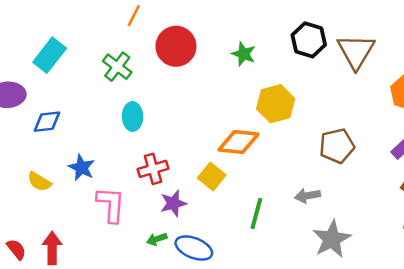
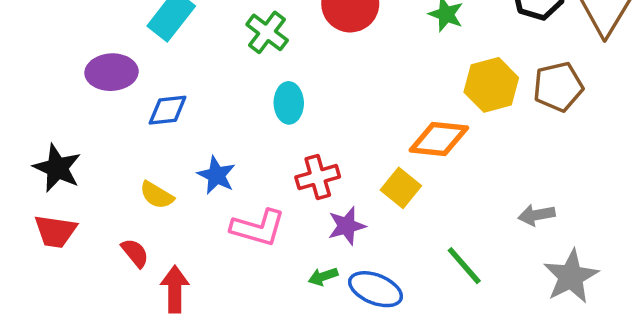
brown pentagon: (337, 146) -> (558, 87), moved
pink L-shape: (111, 205) -> (258, 228), turned 102
green line: (256, 214) -> (464, 266), moved, turned -56
red semicircle: (16, 249) -> (135, 253), moved

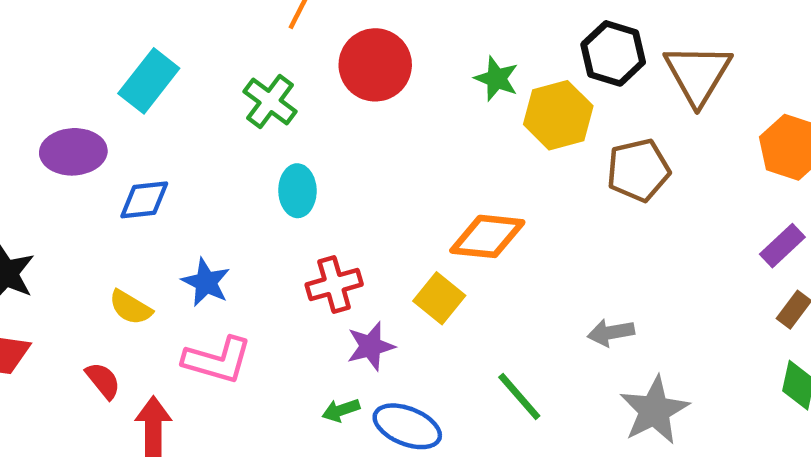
yellow hexagon: (491, 85) -> (558, 115), moved
pink L-shape: (258, 228) -> (217, 360), moved

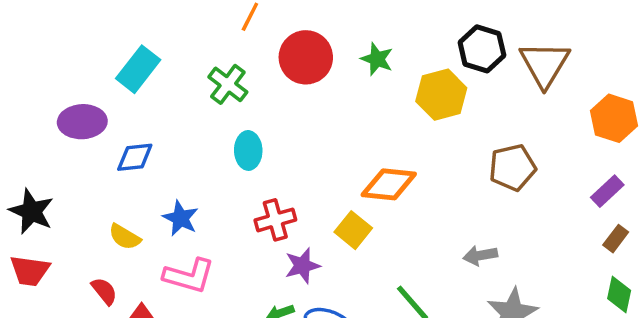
green star: (496, 79) -> (377, 59), moved
brown pentagon: (638, 170) -> (512, 167), moved

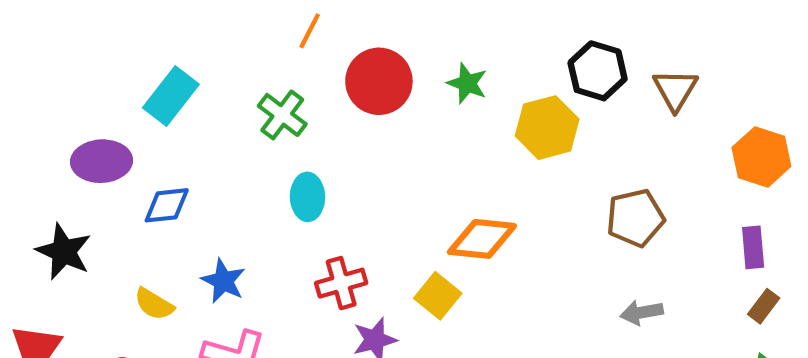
brown triangle: (545, 64) -> (675, 90), size x0.7
purple rectangle: (607, 191) -> (753, 247), turned -52
black star: (31, 211) -> (64, 252), moved
gray arrow: (480, 255) -> (642, 312), moved

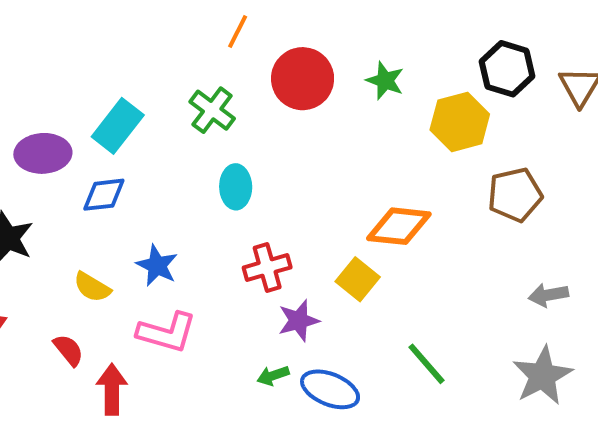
cyan rectangle: (171, 96) -> (118, 126), moved
brown pentagon: (635, 218) -> (515, 195), moved

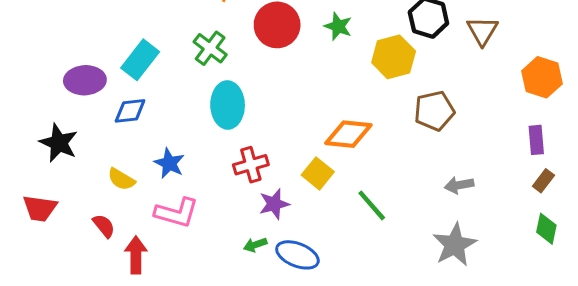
cyan ellipse: (236, 187) -> (228, 105), size x1.4
green line: (426, 364) -> (372, 205), moved

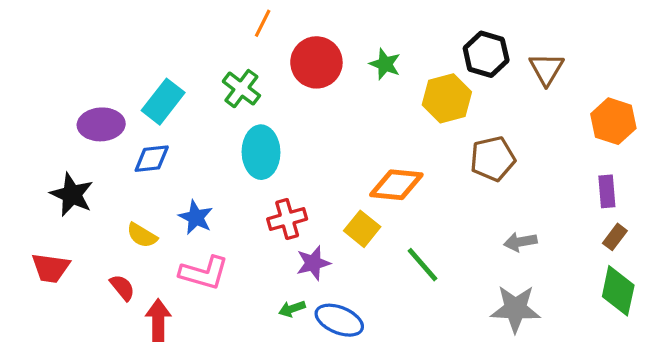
green diamond: (546, 229) -> (618, 291), size x1.4
gray star: (455, 245) -> (515, 309), turned 30

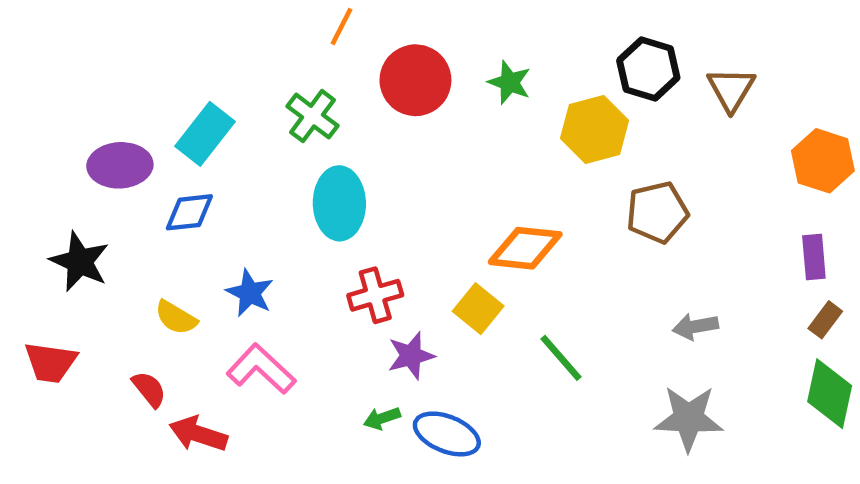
pink L-shape: (204, 273) -> (261, 369), turned -153
red arrow: (158, 320) -> (198, 434), turned -72

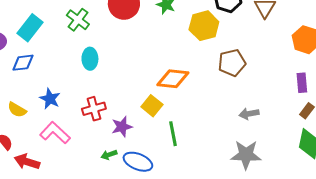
cyan ellipse: (339, 203) -> (90, 59), size x0.7
red cross: (375, 295) -> (94, 109), moved
green line: (561, 358) -> (173, 134), moved, turned 30

